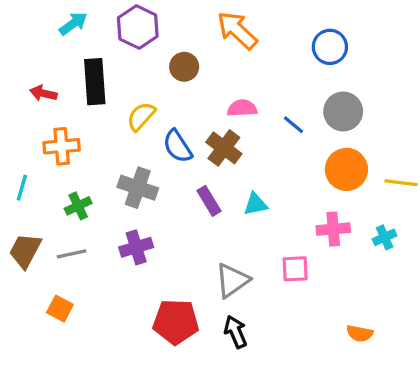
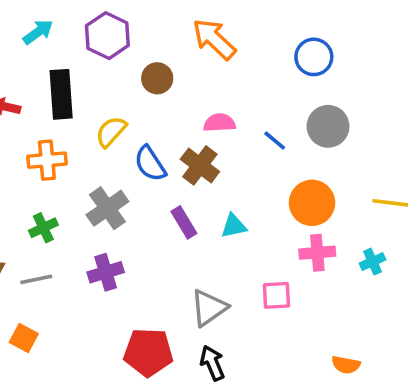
orange cross: (62, 146) -> (47, 160), moved
orange circle: (346, 169) -> (312, 203), moved
gray cross: (138, 188) -> (107, 208), turned 36

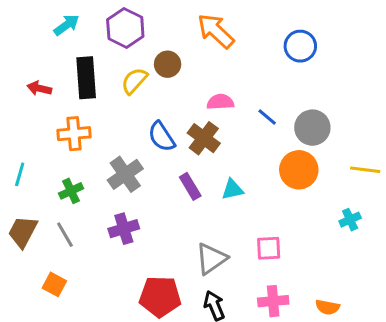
gray circle: (328, 126) -> (312, 128), moved
yellow semicircle: (111, 132) -> (134, 81), moved
pink cross: (317, 253) -> (273, 301), moved
gray line: (36, 279) -> (65, 235), turned 72

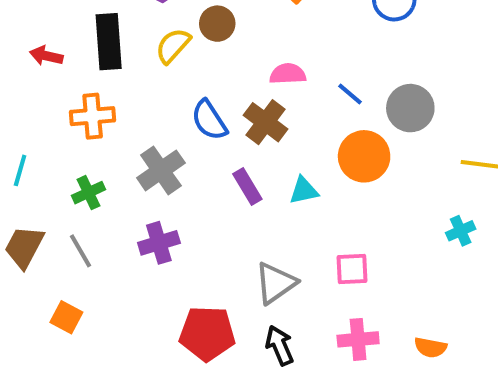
orange circle: (299, 170) -> (364, 156), moved

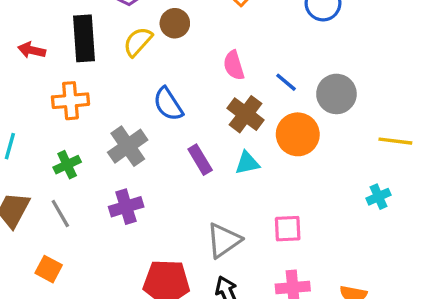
pink semicircle: (288, 74) -> (234, 65), turned -104
brown cross: (266, 122) -> (246, 114), moved

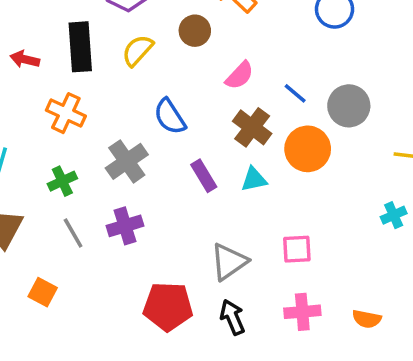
brown circle: (175, 23) -> (195, 31), moved
pink semicircle: (234, 65) -> (240, 75), turned -120
orange cross: (70, 101) -> (66, 113), turned 30
gray line: (60, 213) -> (73, 233), moved

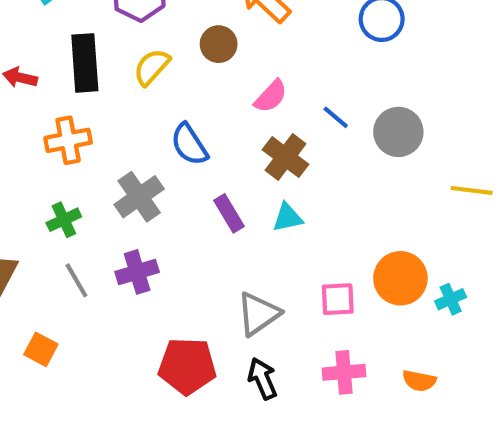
orange cross: (66, 113) -> (68, 140), turned -36
orange circle: (308, 149) -> (400, 278), moved
cyan cross: (394, 215) -> (451, 299), moved

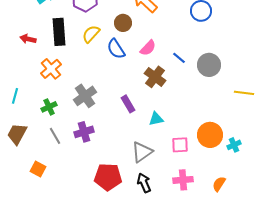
orange cross: (68, 140) -> (51, 69), turned -30
blue semicircle: (189, 144) -> (116, 49), moved
cyan triangle: (288, 218) -> (156, 119), moved
orange semicircle: (419, 381) -> (219, 184), turned 112

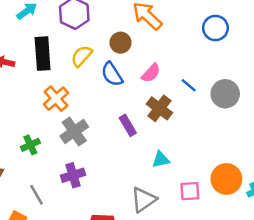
orange cross: (51, 69) -> (56, 99), moved
purple rectangle: (128, 104) -> (128, 125), moved
gray line: (55, 136) -> (37, 195), moved

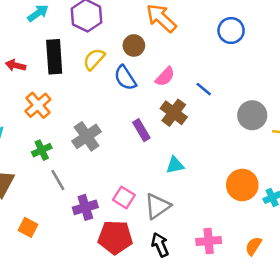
gray circle: (225, 94) -> (252, 115), moved
orange cross: (56, 99) -> (38, 105), moved
purple cross: (73, 175) -> (85, 207), moved
pink square: (190, 191) -> (124, 197), moved, turned 35
gray line: (37, 195) -> (58, 180), moved

